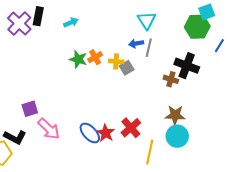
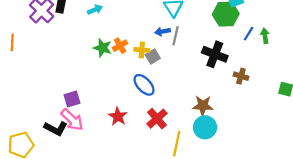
brown cross: (171, 79) -> (241, 76), moved
purple square: (30, 109) -> (72, 99), moved
blue ellipse: (90, 133) -> (144, 85), moved
red star: (106, 133) -> (118, 116), moved
black L-shape: (15, 137) -> (56, 128), moved

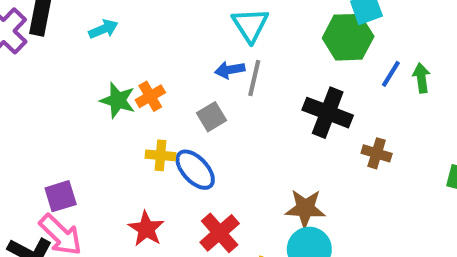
yellow cross: (142, 50) -> (160, 155), moved

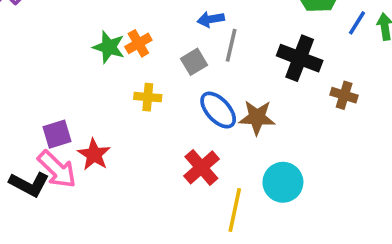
gray line: (254, 78) -> (231, 45), moved
blue ellipse: (195, 170) -> (218, 110), moved
brown star: (305, 208) -> (257, 117), moved
red star: (146, 229) -> (94, 154), moved

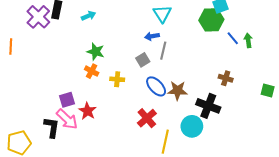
blue line: (357, 23) -> (233, 38), turned -72
orange cross: (138, 43) -> (92, 71), moved, turned -32
black cross: (300, 58) -> (208, 106), moved
black L-shape: (29, 184) -> (52, 127), turned -110

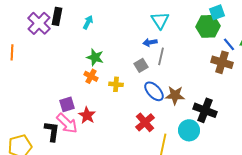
cyan arrow: (88, 16) -> (88, 22), turned -40
brown cross: (226, 78) -> (222, 62), moved, size x1.5

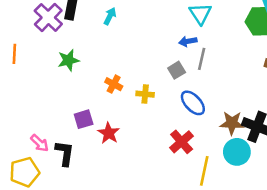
green star: (95, 57) -> (68, 60), moved, turned -30
brown star: (175, 95) -> (232, 123), moved
pink arrow: (67, 123) -> (40, 143), moved, size x0.7

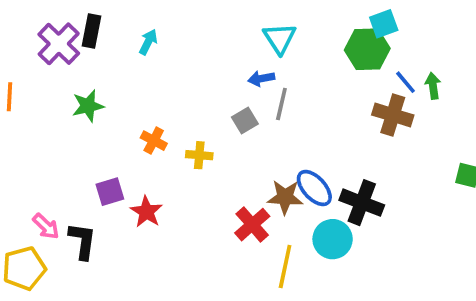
blue ellipse: (193, 103) -> (314, 188), moved
brown star: (232, 123) -> (285, 197), moved

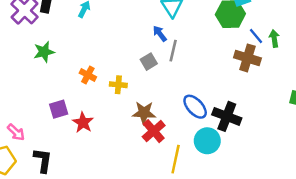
blue arrow: (261, 78) -> (160, 34), turned 63
brown star: (285, 197) -> (144, 113), moved
black L-shape: (82, 241) -> (43, 160), moved

